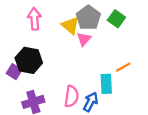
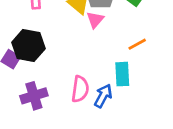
orange line: (123, 67) -> (137, 44), moved

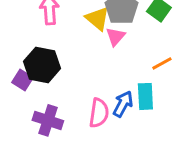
purple cross: (34, 96) -> (48, 120), turned 35
blue arrow: (103, 96) -> (123, 104), moved

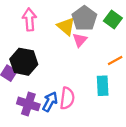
blue arrow: (123, 104) -> (50, 102), moved

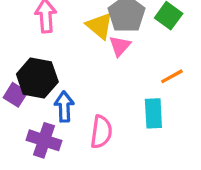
blue arrow: (50, 102) -> (64, 107), moved, turned -30

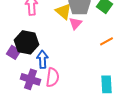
cyan rectangle: (153, 113) -> (106, 84), moved
pink semicircle: (101, 132) -> (52, 77), moved

